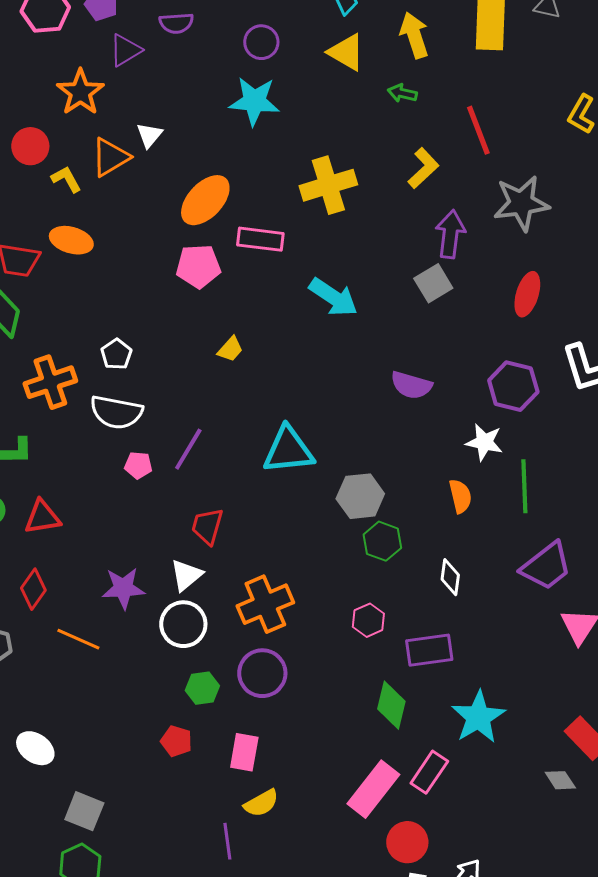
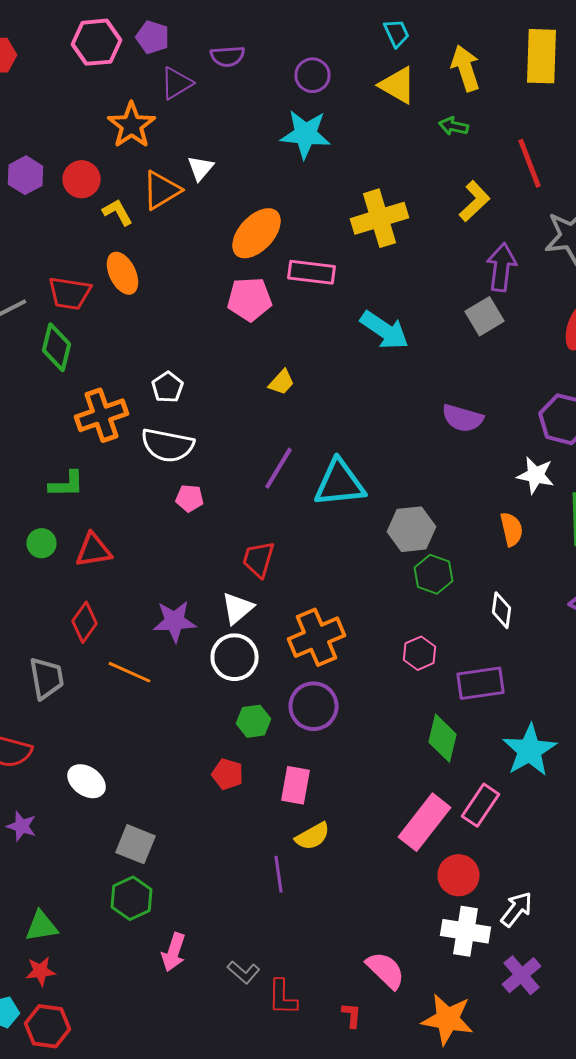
orange ellipse: (71, 240) -> (122, 273), turned 48
purple line: (188, 449) -> (278, 468), moved

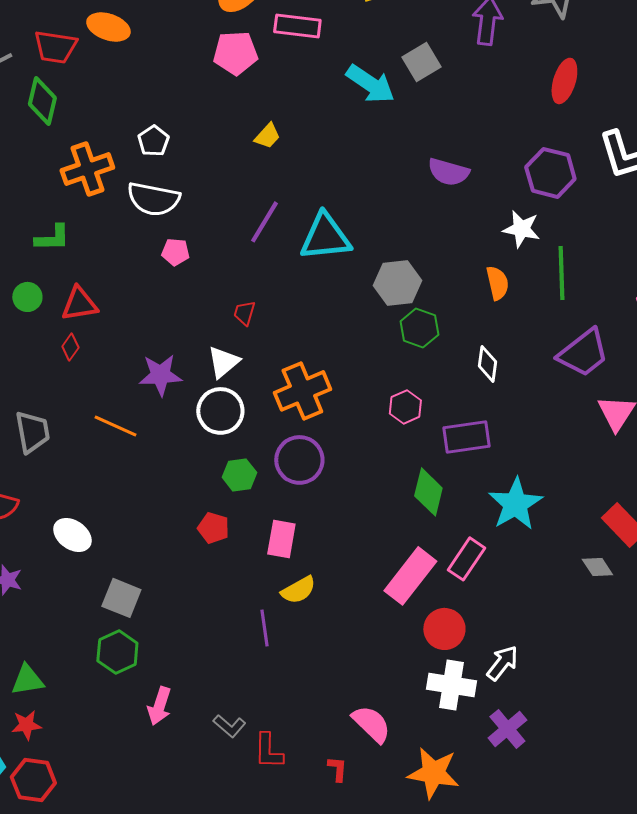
orange ellipse: (122, 273) -> (108, 27), turned -45
gray square: (484, 316) -> (421, 62), moved
red trapezoid: (258, 559) -> (244, 313), size x0.7
red diamond: (84, 622) -> (70, 347), moved, size x0.7

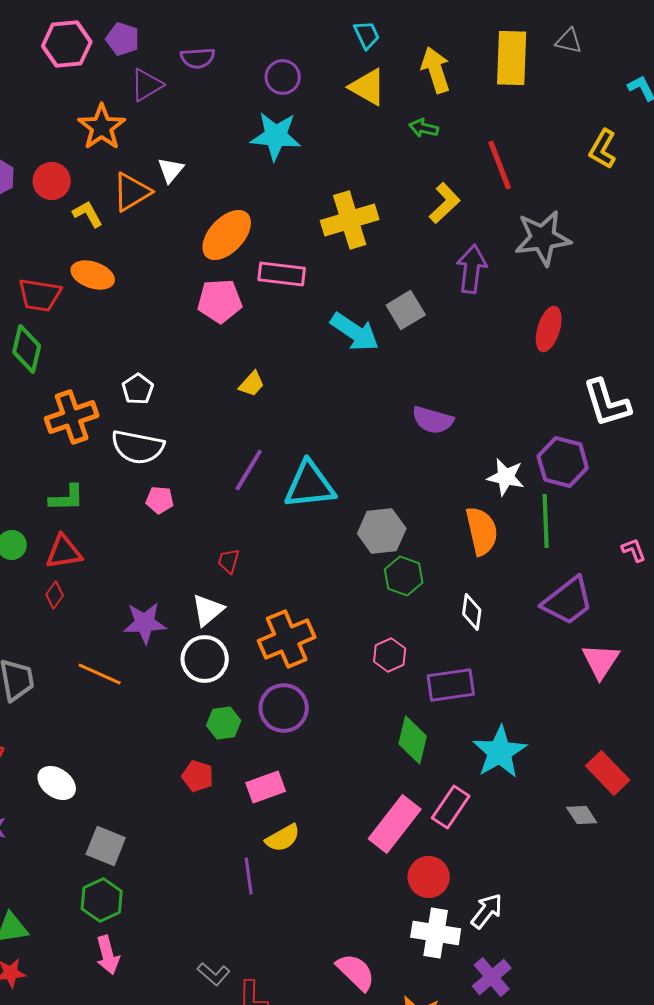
purple hexagon: (550, 173) -> (563, 462), moved
green L-shape: (52, 238) -> (67, 498), moved
orange semicircle: (497, 283) -> (482, 531), size x1.4
pink rectangle: (281, 539) -> (266, 787), turned 60
pink arrow: (159, 706) -> (108, 955), moved, turned -33

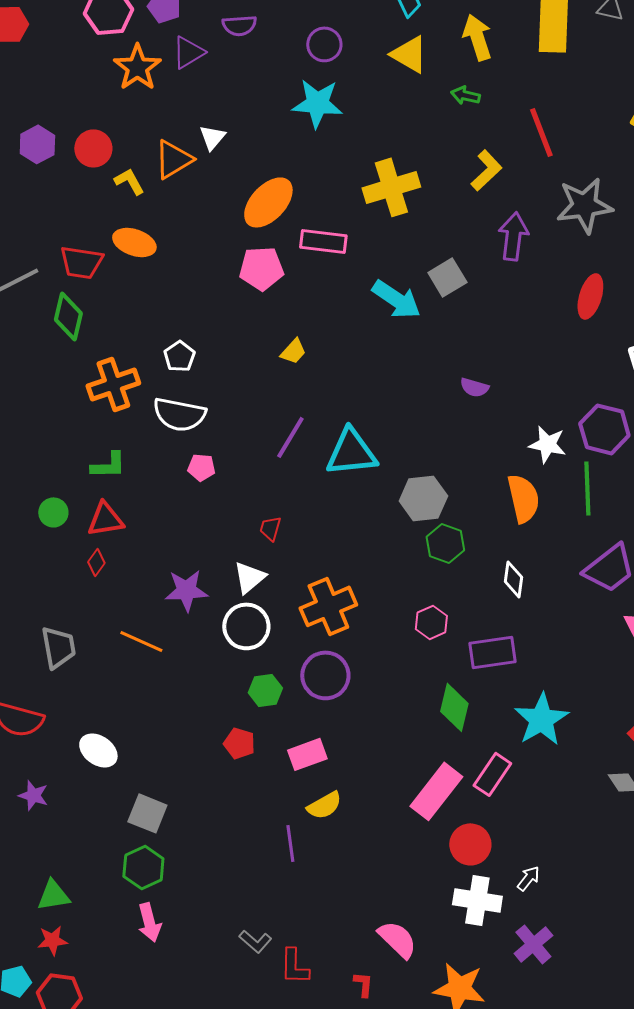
orange star: (102, 127) -> (137, 67), moved
purple semicircle: (433, 420) -> (474, 387), size x0.7
white arrow: (487, 911) -> (528, 878), size x0.7

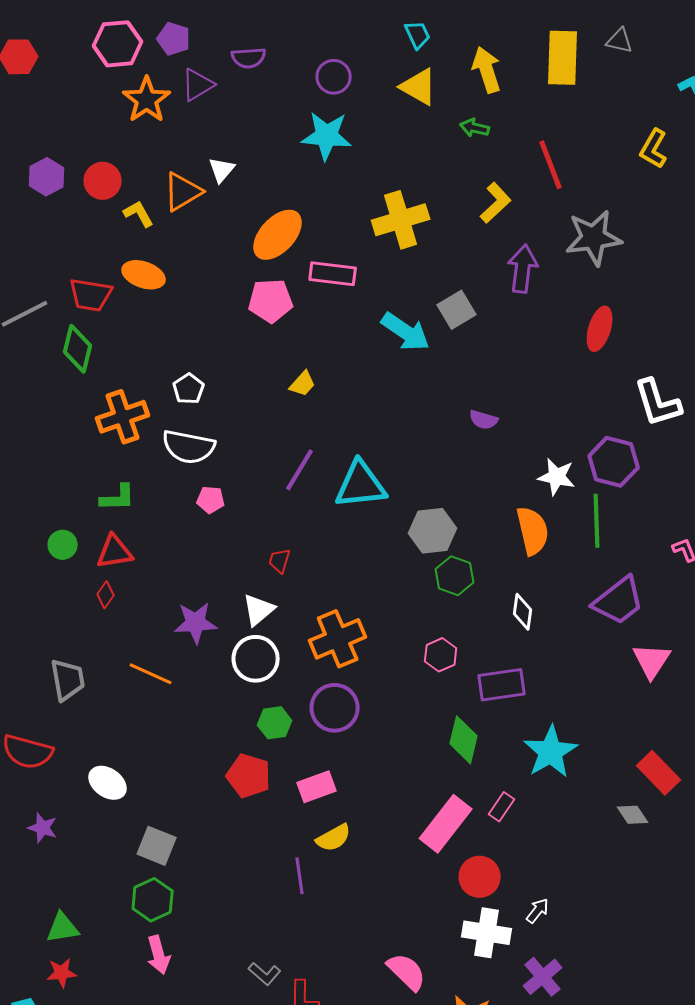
red pentagon: (239, 743) -> (249, 776), size x1.4
pink rectangle: (492, 774) -> (502, 807), size x0.7

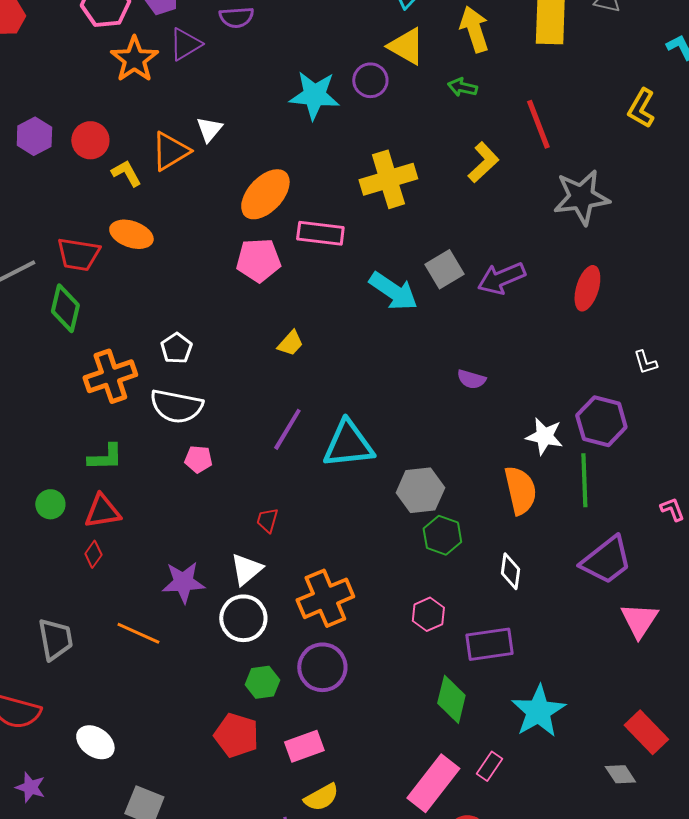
purple circle: (334, 77) -> (370, 80), moved
purple arrow: (523, 269) -> (501, 278), moved, turned -120
white L-shape: (658, 403) -> (645, 362), size x0.5

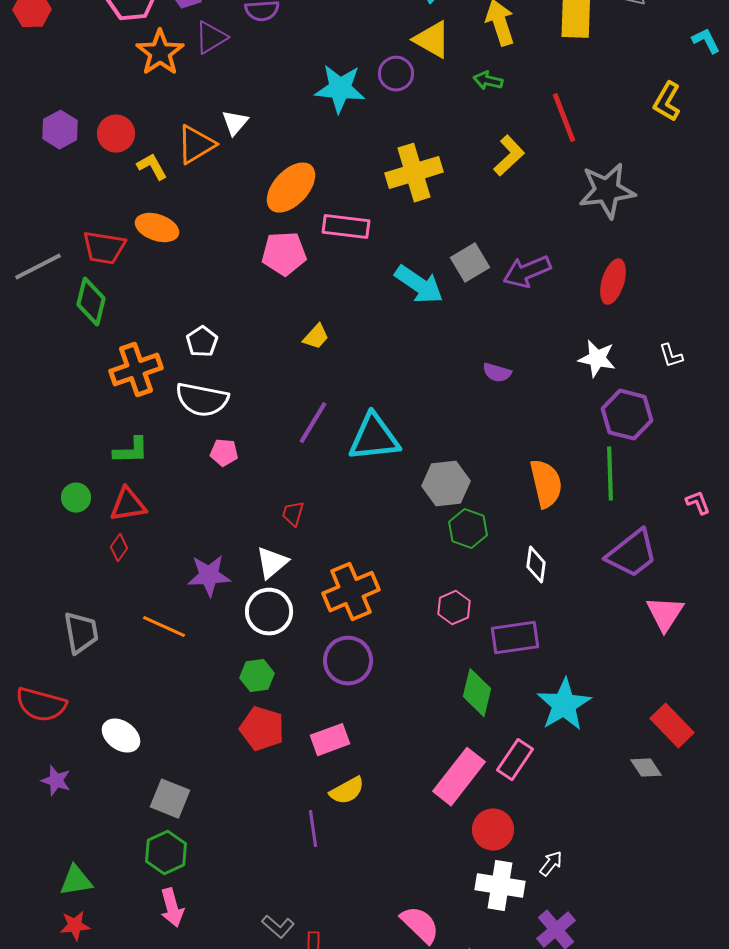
white star: (544, 436) -> (597, 359), moved
green hexagon: (262, 682) -> (257, 676), moved
pink rectangle: (489, 766) -> (515, 760), size x1.4

